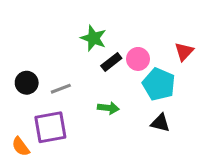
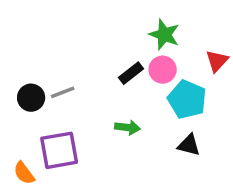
green star: (93, 38) -> (164, 35), moved
gray line: (61, 89) -> (63, 92), moved

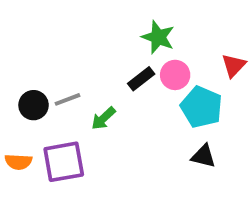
green star: (164, 35) -> (158, 37), moved
green arrow: (127, 127) -> (103, 118), moved, turned 130
orange semicircle: (24, 173) -> (18, 162), moved, turned -50

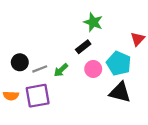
pink circle: (175, 75) -> (93, 69), moved
gray line: (67, 99) -> (40, 69), moved
black triangle: (203, 156) -> (120, 92), size x1.5

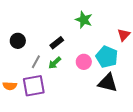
black rectangle: (83, 47) -> (57, 43), moved
black circle: (20, 62) -> (18, 41), moved
gray line: (40, 69) -> (36, 62), turned -40

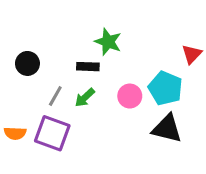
green star: (84, 20) -> (108, 42), moved
black rectangle: (57, 43) -> (88, 67), turned 40
purple square: (34, 86) -> (52, 133), turned 30

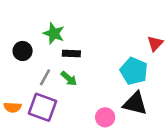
green star: (108, 42) -> (54, 33), moved
pink circle: (130, 96) -> (105, 117), moved
green arrow: (85, 98) -> (69, 79), turned -96

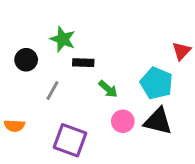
green arrow: (69, 79) -> (108, 89), moved
purple square: (43, 107) -> (70, 140), moved
pink circle: (105, 117) -> (123, 121), moved

